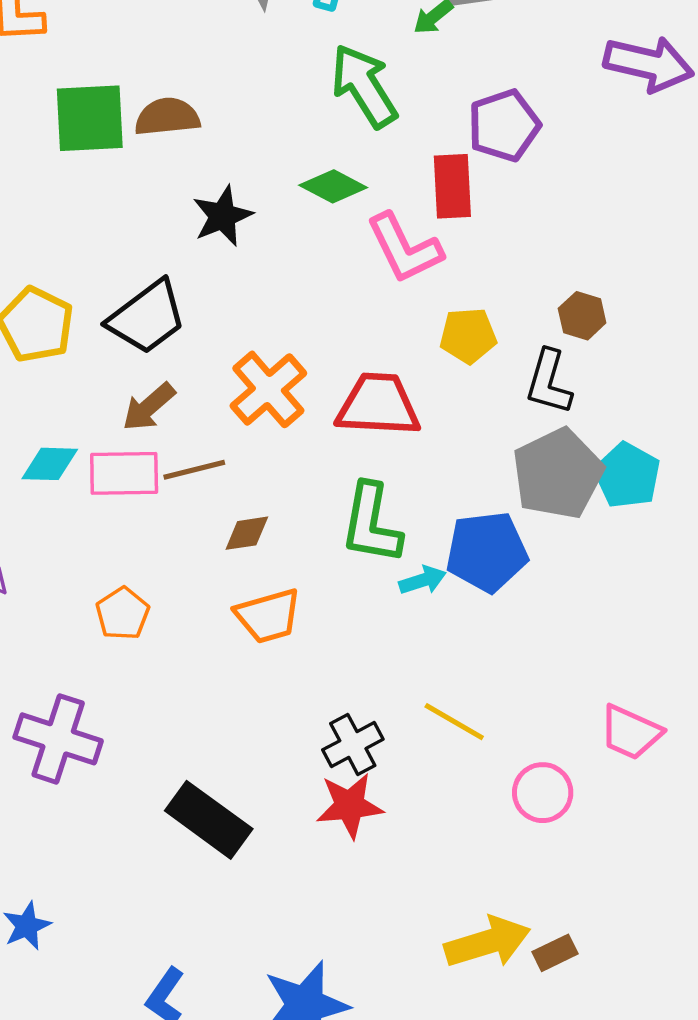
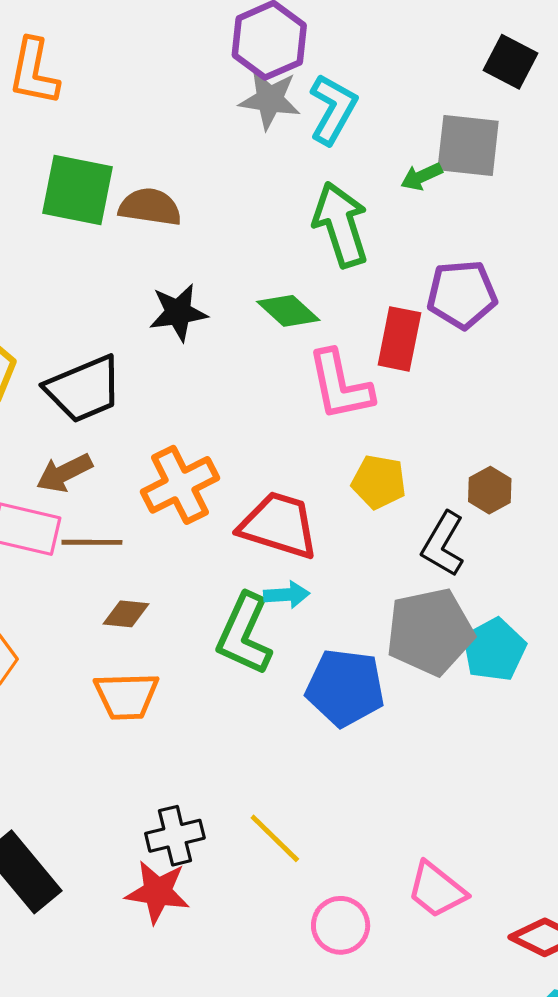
cyan arrow: (423, 580) -> (287, 595), moved

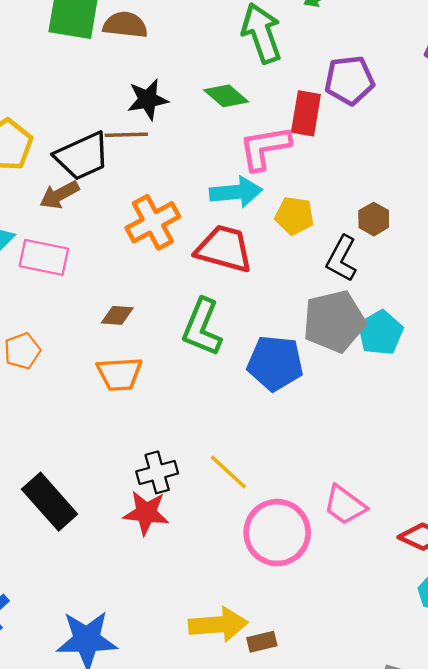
pink L-shape: (340, 385) -> (265, 148), turned 94
brown arrow: (64, 473) -> (59, 195), moved
brown line: (92, 542) -> (126, 135), moved
cyan arrow: (287, 595) -> (236, 192), moved, size x1.6
pink circle: (341, 925) -> (277, 533), size x1.6

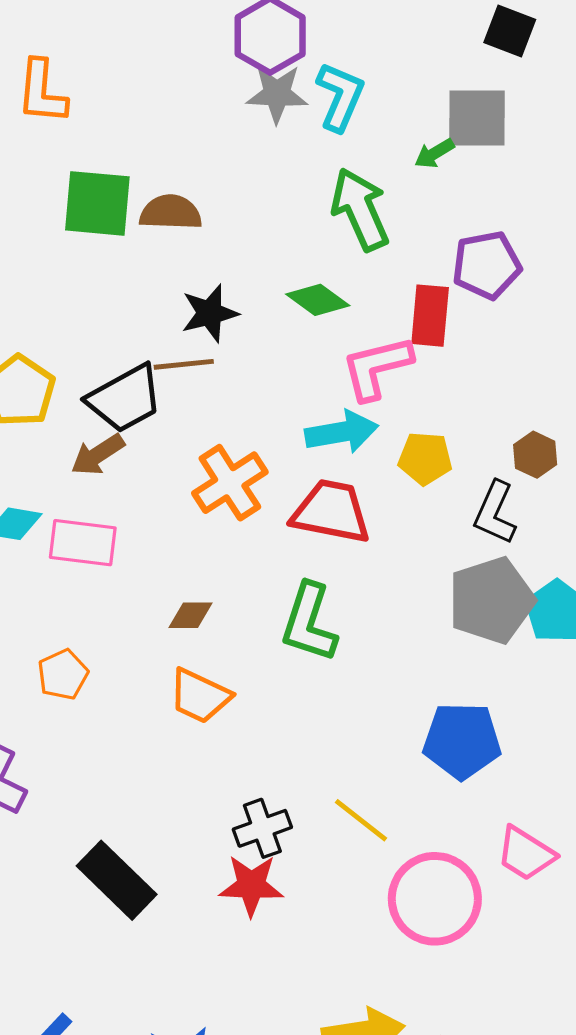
blue pentagon: (275, 363) -> (462, 741), moved
orange trapezoid: (119, 374) -> (200, 696), turned 33

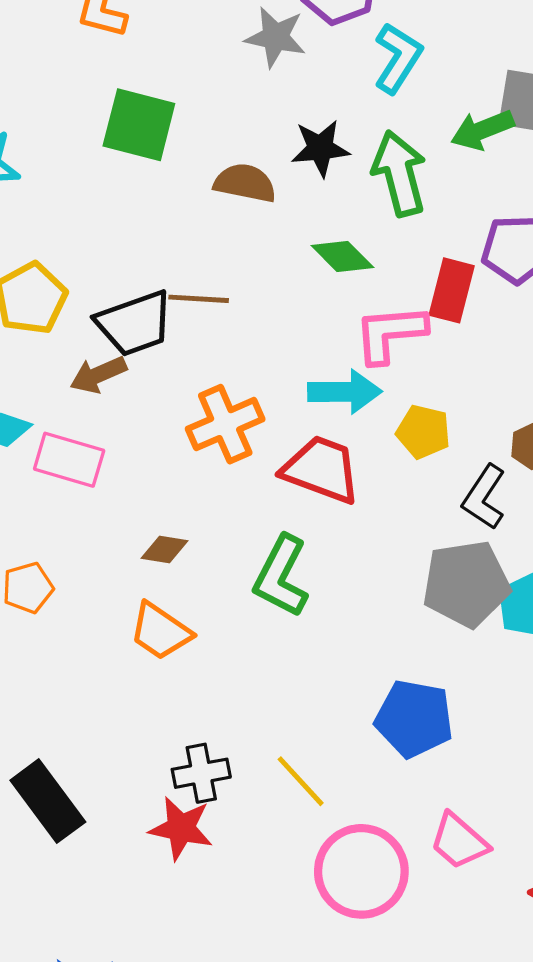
gray star: (277, 94) -> (275, 37), moved
green arrow: (434, 153) -> (482, 130), size x1.5
brown semicircle: (171, 212) -> (245, 183), moved
black star: (210, 313) -> (320, 148), moved

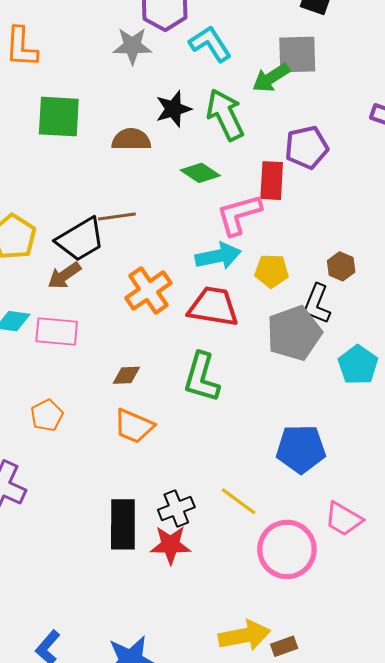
cyan L-shape: (398, 58) -> (210, 44), turned -54
gray pentagon: (466, 584) -> (294, 333), moved
black rectangle: (48, 801) -> (123, 524), moved, turned 48

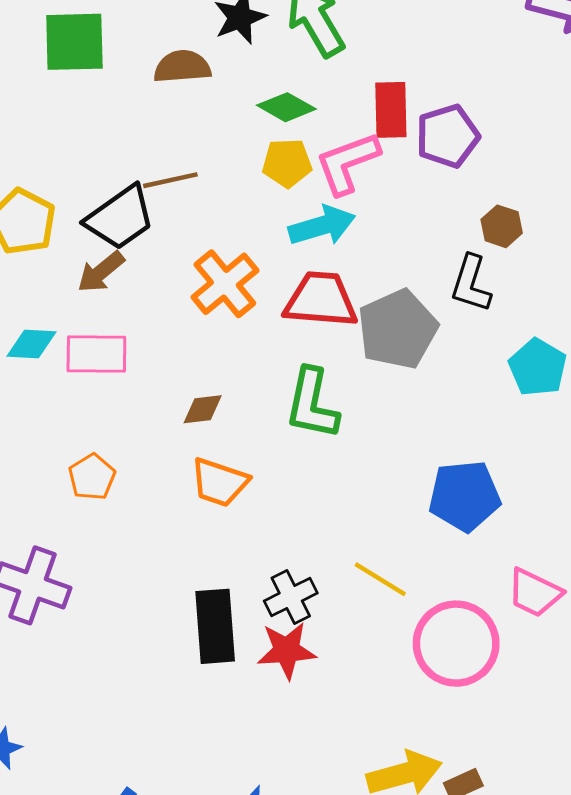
purple pentagon: (306, 147) -> (448, 136), moved
yellow pentagon: (272, 271) -> (287, 163), moved
gray pentagon: (294, 333) -> (398, 329), moved

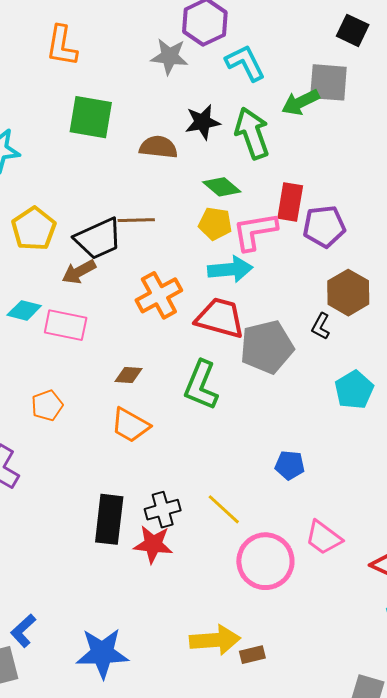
brown hexagon: (502, 226) -> (348, 293), size x1.6
black L-shape: (471, 284) -> (321, 326), size x0.7
blue pentagon: (465, 496) -> (290, 465), size x0.6

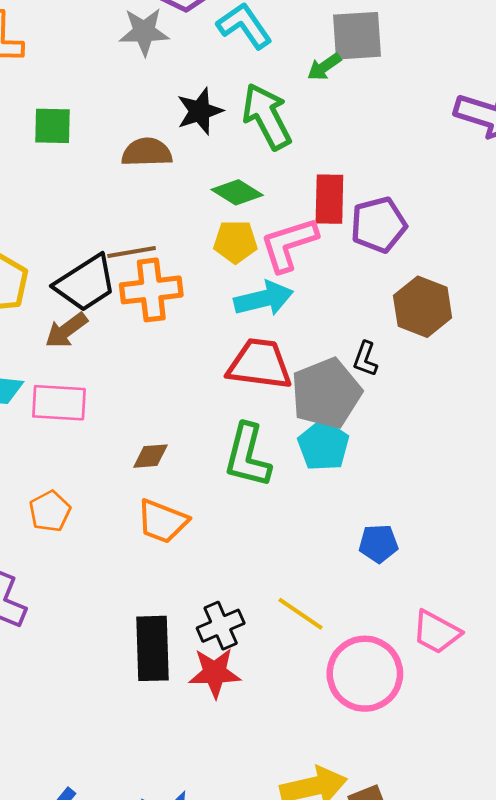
green arrow: (301, 102) -> (324, 67), size x0.7
green square: (91, 117) -> (53, 126), size x0.7
orange cross: (159, 295) -> (151, 290), moved, turned 30
black L-shape: (321, 326) -> (365, 359), moved
cyan pentagon: (354, 390) -> (323, 445), moved

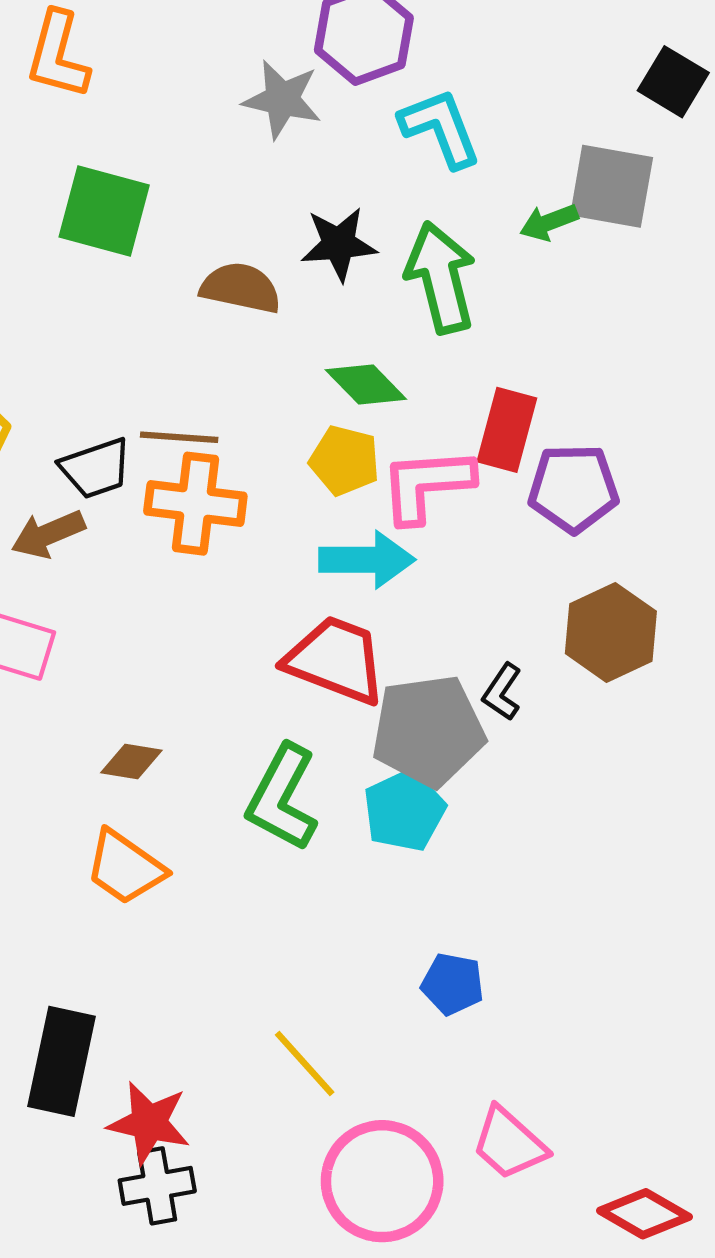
green square: (53, 126) -> (104, 211), size x1.4
black trapezoid: (86, 283) -> (96, 468), size x0.7
black cross: (221, 626) -> (157, 1186), moved

